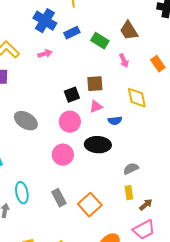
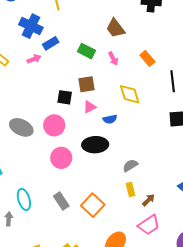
blue rectangle: (72, 33) -> (51, 43), moved
green rectangle: (100, 41) -> (86, 51), moved
black square: (72, 95) -> (65, 97), turned 35
pink circle: (70, 122) -> (54, 125), moved

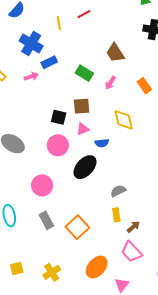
pink arrow: (113, 59) -> (110, 83), turned 56
pink circle: (54, 125) -> (58, 145), moved
black ellipse: (95, 145) -> (85, 167), turned -50
pink circle: (61, 158) -> (42, 185), moved
pink trapezoid: (149, 225) -> (132, 252), turned 75

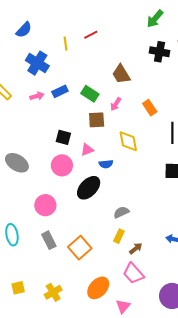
blue rectangle: (49, 62) -> (60, 91), moved
brown square: (82, 106) -> (97, 120), moved
yellow rectangle: (116, 215) -> (119, 236), turned 32

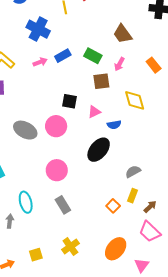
pink circle: (62, 165) -> (56, 126), moved
orange square: (80, 248) -> (113, 206), moved, size x0.6
yellow cross: (53, 292) -> (70, 247), moved

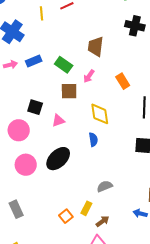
brown trapezoid: (123, 34) -> (96, 47), turned 35
blue semicircle: (114, 125) -> (93, 140), moved, turned -96
pink circle: (57, 170) -> (26, 165), moved
gray semicircle: (133, 172) -> (105, 186), moved

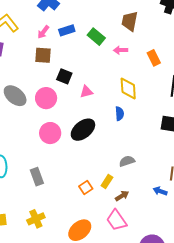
pink arrow: (10, 65) -> (43, 32), turned 136
pink arrow: (89, 76) -> (121, 50), turned 48
brown square: (69, 91) -> (43, 55), moved

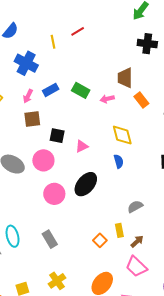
brown trapezoid: (130, 21) -> (125, 78), moved
yellow rectangle: (107, 182) -> (119, 230), turned -32

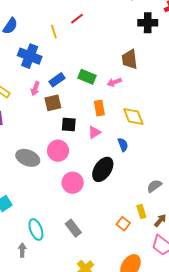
orange rectangle: (141, 100) -> (99, 108), moved, turned 35
brown square: (32, 119) -> (53, 103), moved
blue semicircle: (119, 161) -> (123, 145), moved

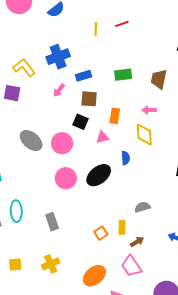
blue cross: (30, 56) -> (58, 57), moved, turned 30
green rectangle: (87, 77) -> (123, 75), moved, turned -48
pink arrow: (114, 82) -> (149, 110), moved
pink arrow: (35, 89) -> (59, 90), moved
brown square: (53, 103) -> (89, 99), moved

